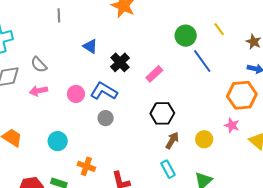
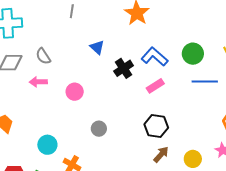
blue line: (202, 61) -> (205, 82), turned -65
blue L-shape: (104, 91) -> (155, 57), moved
gray circle: (106, 118) -> (99, 129), moved
cyan circle: (58, 141) -> (47, 145), moved

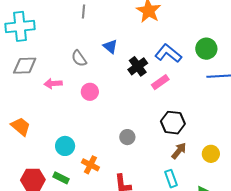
gray semicircle: (43, 56) -> (79, 58), moved
pink rectangle: (155, 86) -> (160, 82), moved
gray circle: (99, 129) -> (127, 137), moved

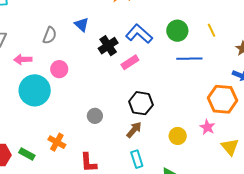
gray semicircle: (79, 58) -> (50, 35), turned -126
cyan circle: (65, 146) -> (35, 90), moved, size x1.6
brown arrow: (179, 151) -> (134, 130), moved

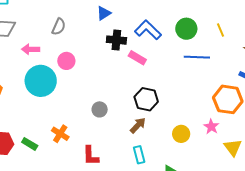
blue triangle: (82, 25) -> (104, 13), moved, turned 42
black cross: (108, 46) -> (116, 40), turned 36
pink rectangle: (130, 62) -> (137, 58), turned 60

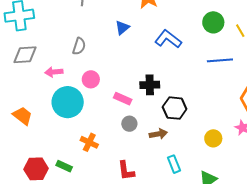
green circle: (186, 29) -> (213, 22), moved
black cross: (116, 40) -> (150, 85), moved
pink rectangle: (137, 58) -> (123, 99), moved
brown arrow: (138, 125) -> (158, 134), moved, turned 42
orange cross: (60, 134) -> (89, 142), moved

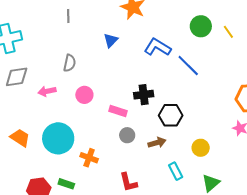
blue line: (220, 60) -> (188, 66), moved, turned 55
cyan circle: (68, 102) -> (58, 138), moved
yellow circle: (213, 138) -> (201, 148), moved

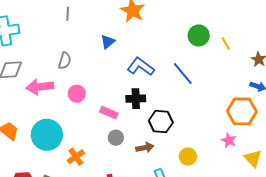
blue L-shape: (157, 47) -> (141, 67), moved
pink arrow: (47, 91) -> (40, 87), size x1.5
orange cross: (89, 158) -> (76, 157), turned 30

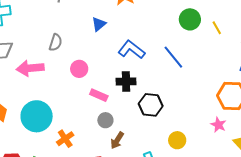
pink circle: (77, 94) -> (79, 69), moved
brown arrow: (145, 148) -> (117, 140), moved, turned 132

